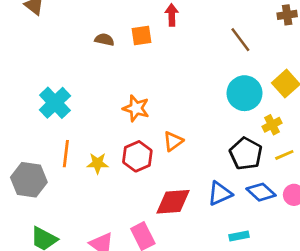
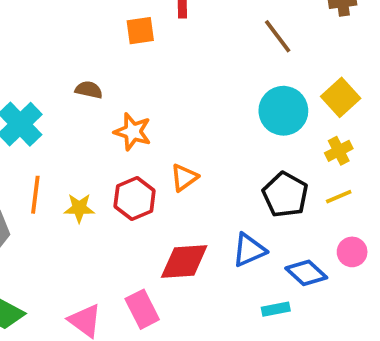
brown semicircle: (104, 40) -> (89, 90), moved
yellow cross: (272, 125) -> (339, 151), moved
blue diamond: (261, 192) -> (306, 273), moved

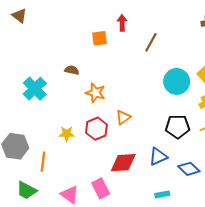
brown line: (278, 36) -> (151, 42), moved, turned 66
orange line: (35, 195) -> (43, 162), moved
black pentagon: (285, 195) -> (178, 127), turned -30
cyan rectangle: (276, 309) -> (162, 194), moved

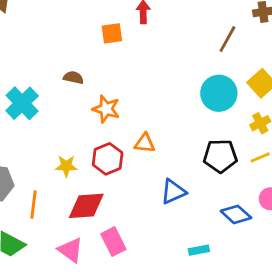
brown line: (151, 42) -> (227, 39), moved
orange triangle: (123, 117) -> (145, 143), turned 42
blue triangle: (158, 156) -> (173, 192), moved
red diamond: (123, 163) -> (86, 206), moved

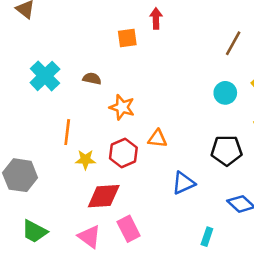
cyan circle: (219, 93) -> (225, 93), size x0.7
cyan cross: (22, 103) -> (45, 76), moved
orange line: (33, 204) -> (67, 132), moved
cyan rectangle: (199, 250) -> (207, 237), turned -60

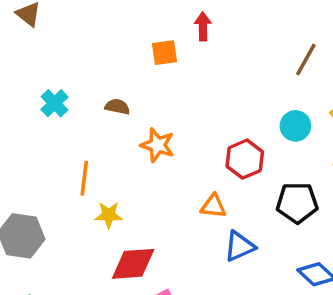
cyan cross: (45, 76) -> (55, 103), size x0.7
orange triangle: (157, 139) -> (213, 206), moved
red hexagon: (123, 153) -> (245, 159), moved

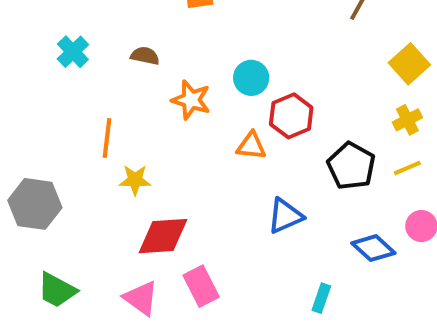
cyan circle: (295, 126) -> (251, 78), moved
black pentagon: (297, 203) -> (351, 166), turned 30
orange triangle: (213, 206) -> (251, 146), moved

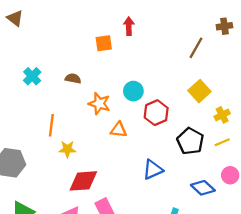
yellow square: (409, 64) -> (199, 91), moved
orange triangle: (251, 146) -> (119, 130), moved

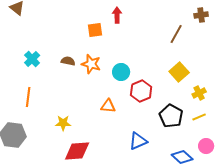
orange star: (99, 104) -> (91, 64), moved
orange line: (51, 125) -> (28, 97), moved

